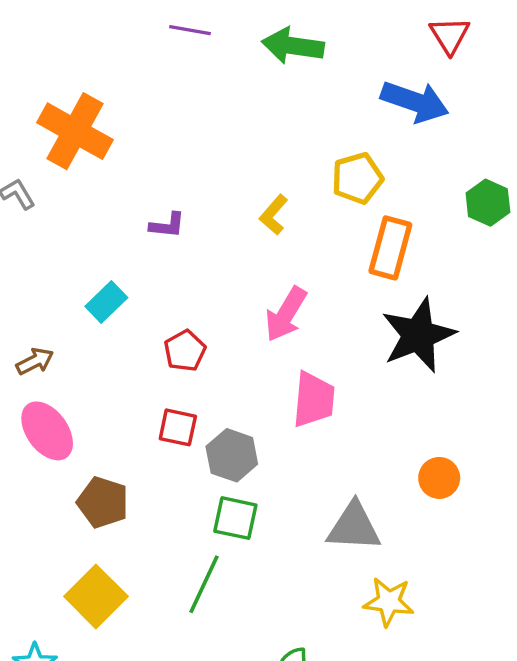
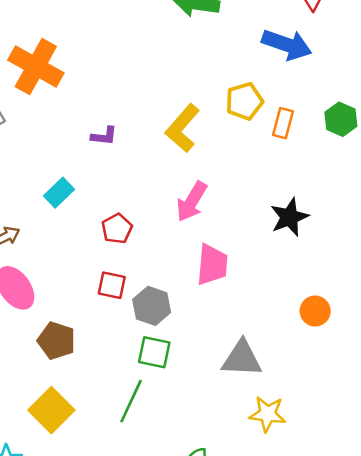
yellow L-shape: (274, 215) -> (183, 128), size x1.6
orange rectangle: (390, 248) -> (283, 123), moved, size x0.7
black star: (418, 335) -> (289, 217), size x0.7
orange circle: (439, 478) -> (315, 311), moved

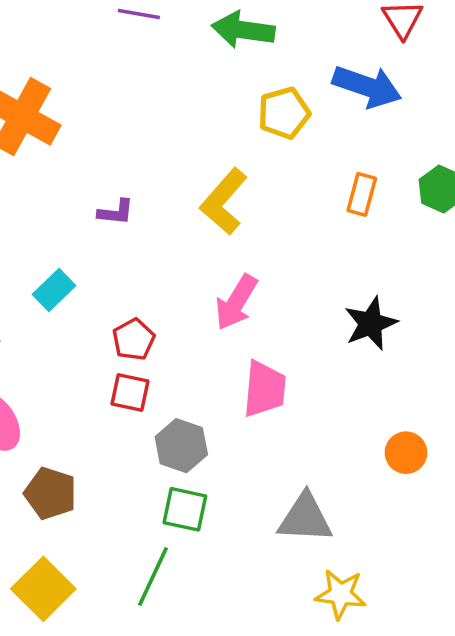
yellow pentagon: (244, 101) -> (284, 113), moved
red square: (112, 285) -> (130, 393), moved

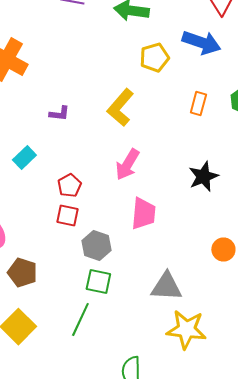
yellow star: (341, 594) -> (186, 330), size x1.4

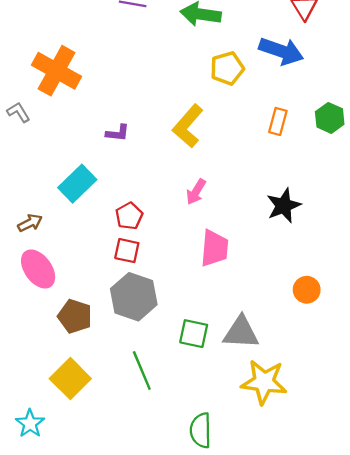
cyan rectangle: (24, 158) -> (77, 184), size x1.4
pink arrow: (127, 164) -> (196, 192), size x0.7
gray hexagon: (96, 246) -> (134, 297), moved, size x1.4
green square: (98, 282) -> (194, 334), moved
green line: (80, 320) -> (142, 370), turned -48

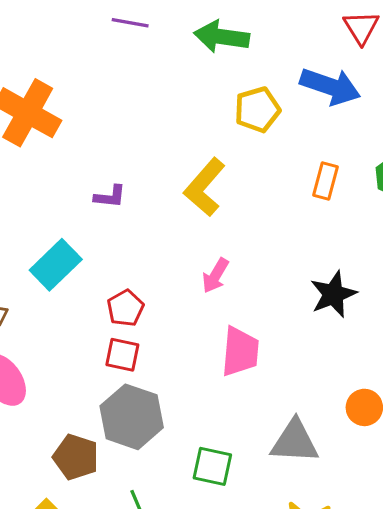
brown pentagon: (75, 316) -> (76, 457), moved
gray triangle: (241, 332) -> (295, 442), moved

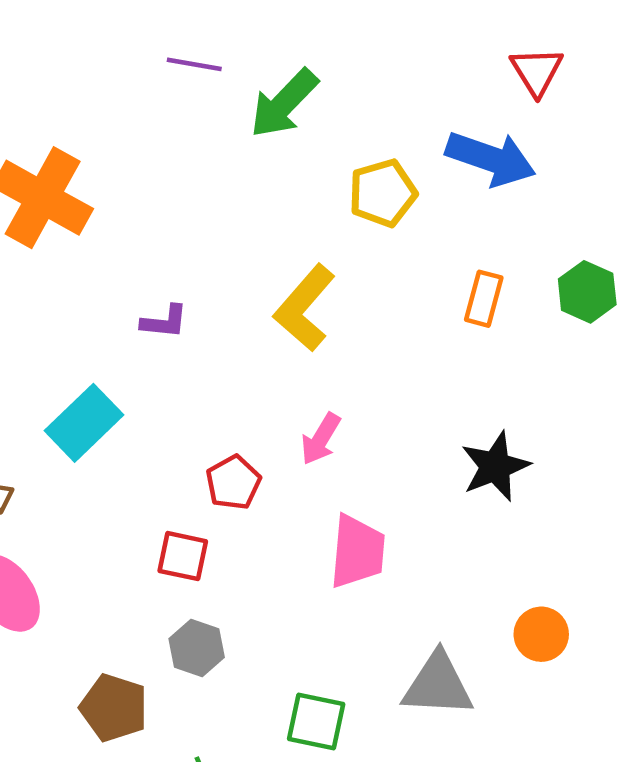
green arrow: (222, 37) -> (284, 103), moved, turned -54
red pentagon: (125, 308) -> (233, 483), moved
gray hexagon: (132, 417) -> (197, 648), size x0.6

